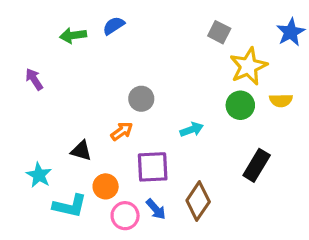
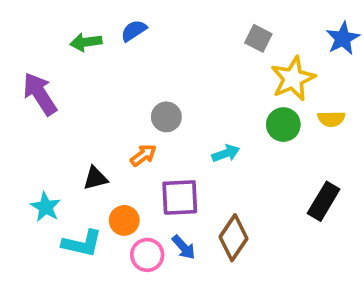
purple arrow: (34, 79) -> (40, 94), size x1.6
black triangle: (81, 151) -> (95, 178), turned -30
black rectangle: (257, 165) -> (324, 201), moved

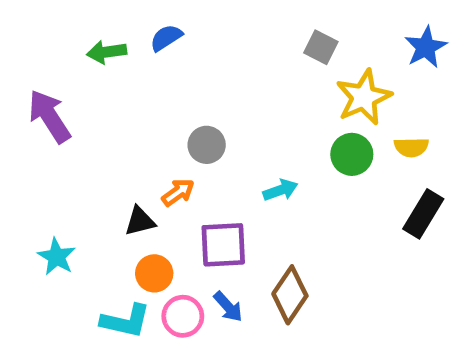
black triangle: (95, 178) -> (140, 221), moved
black rectangle: (324, 201) -> (423, 214), moved
cyan L-shape: (82, 243) -> (126, 321), moved

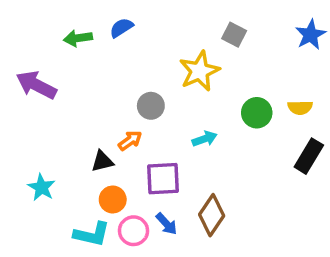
yellow star: (364, 97) -> (199, 71), moved
purple arrow: (49, 116) -> (36, 85), turned -30

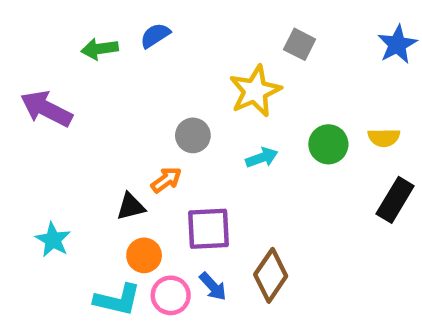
cyan arrow: (205, 139) -> (262, 158), moved

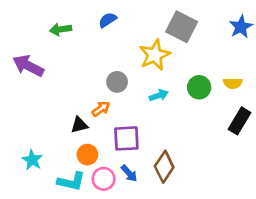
blue semicircle: (155, 35) -> (108, 20), moved
gray square: (300, 44) -> (182, 27), size x1.6
cyan star: (53, 240) -> (32, 160), moved

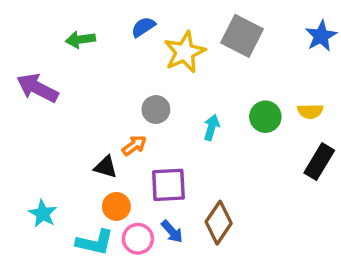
yellow star: (155, 55) -> (185, 52), moved
cyan arrow: (159, 95) -> (212, 127), turned -54
black triangle: (79, 125) -> (106, 167), turned 30

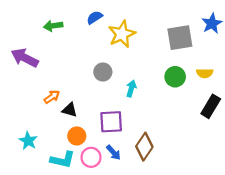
gray square: (242, 36) -> (180, 38), moved, turned -36
cyan arrow: (212, 127) -> (131, 89), moved
orange arrow: (134, 145) -> (52, 97), moved

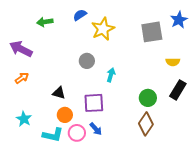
green circle: (175, 77) -> (148, 98), moved
orange arrow: (52, 97) -> (22, 78), moved
brown diamond: (144, 147) -> (146, 124), moved

